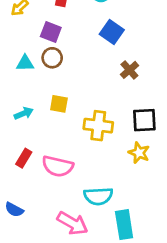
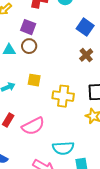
blue square: (112, 32) -> (85, 27), moved
pink semicircle: (58, 166) -> (33, 126), turned -40

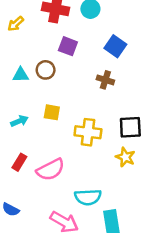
purple square: (28, 27) -> (68, 46), moved
brown cross: (86, 55) -> (105, 80), moved, turned -32

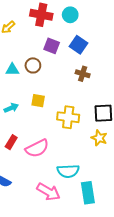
blue square: (115, 46) -> (78, 45), moved

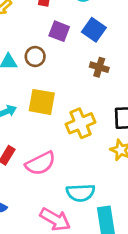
yellow square: (38, 101) -> (42, 102), size x1.5
yellow cross: (68, 117) -> (81, 123), turned -30

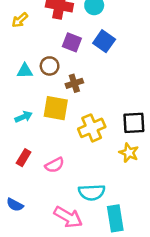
brown cross: (99, 67) -> (74, 83), moved, turned -35
pink semicircle: (40, 163) -> (55, 165), size x0.7

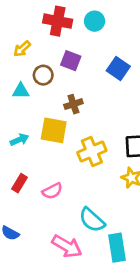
yellow arrow: (20, 20) -> (22, 49), moved
blue square: (104, 41) -> (118, 69), moved
brown circle: (50, 66) -> (43, 75), moved
cyan semicircle: (92, 192) -> (92, 220), turned 45

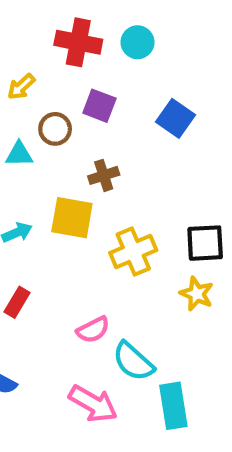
pink semicircle: (52, 191) -> (93, 330), moved

